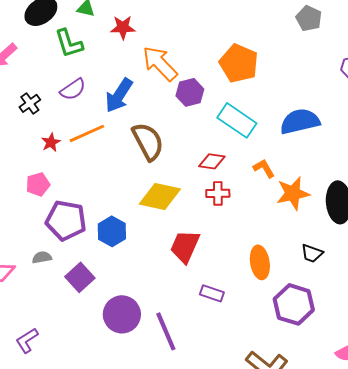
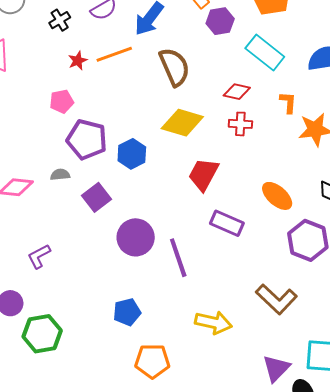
orange L-shape: (264, 168) -> (288, 102), turned 30
orange ellipse: (260, 262) -> (277, 196), turned -44
purple rectangle: (212, 293) -> (227, 223), size x1.4

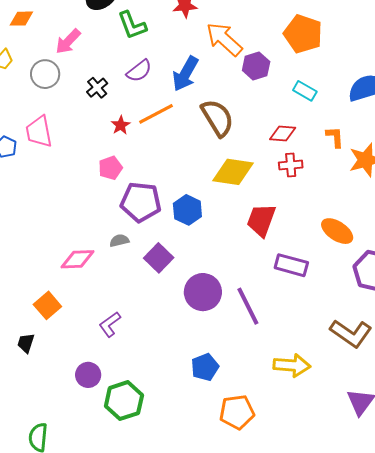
cyan rectangle: (265, 53) -> (305, 91), size x0.6

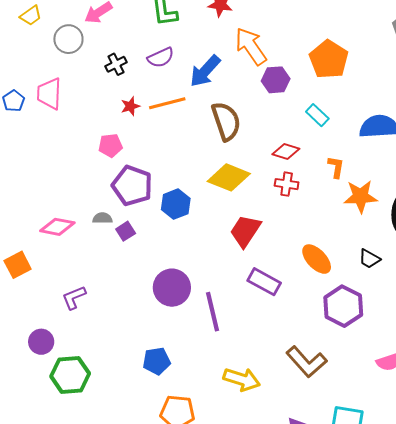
purple square: (159, 258) -> (126, 231), moved, size x0.7

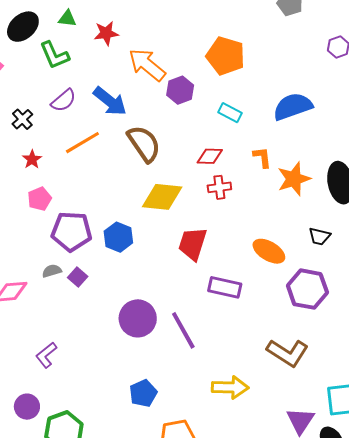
blue arrow: (205, 71) -> (110, 101), turned -78
red star: (130, 106) -> (32, 159), moved

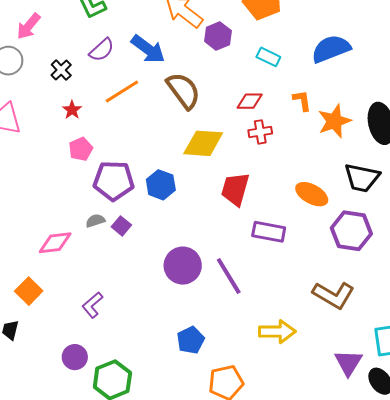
black trapezoid: (320, 236) -> (362, 178), size x1.6

